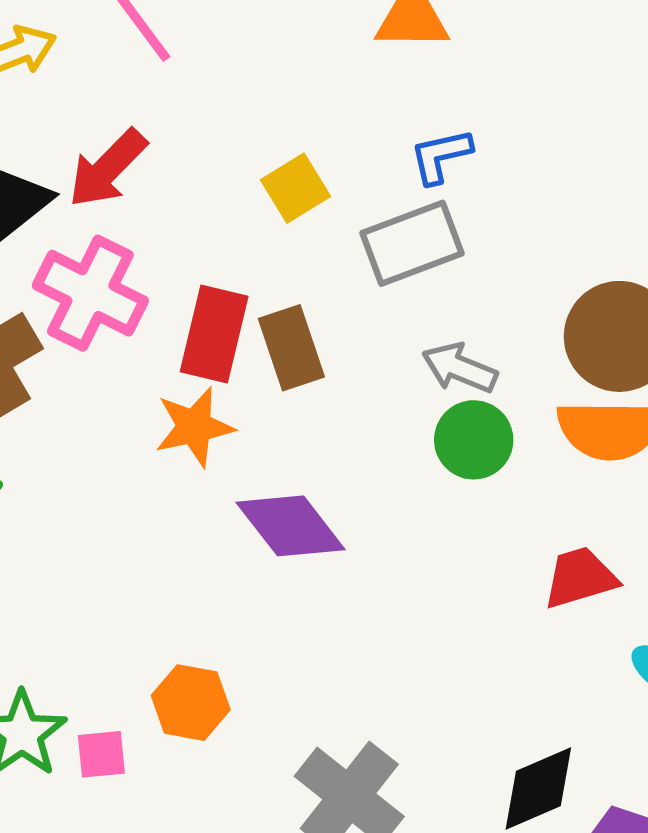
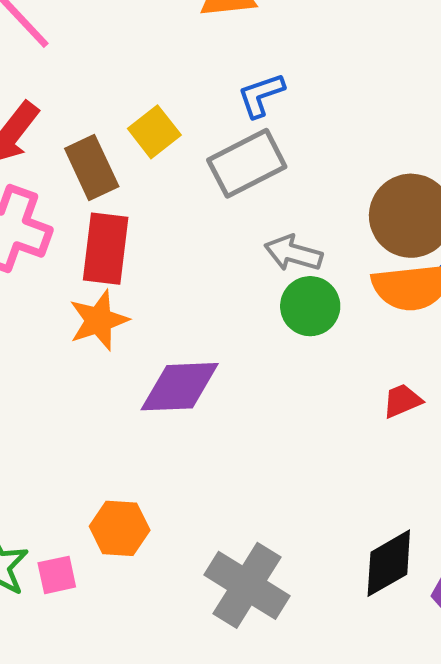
brown rectangle: (291, 348) -> (92, 167), moved
purple diamond: (291, 526) -> (180, 387), turned -48
red trapezoid: (580, 578) -> (402, 401), size x0.7

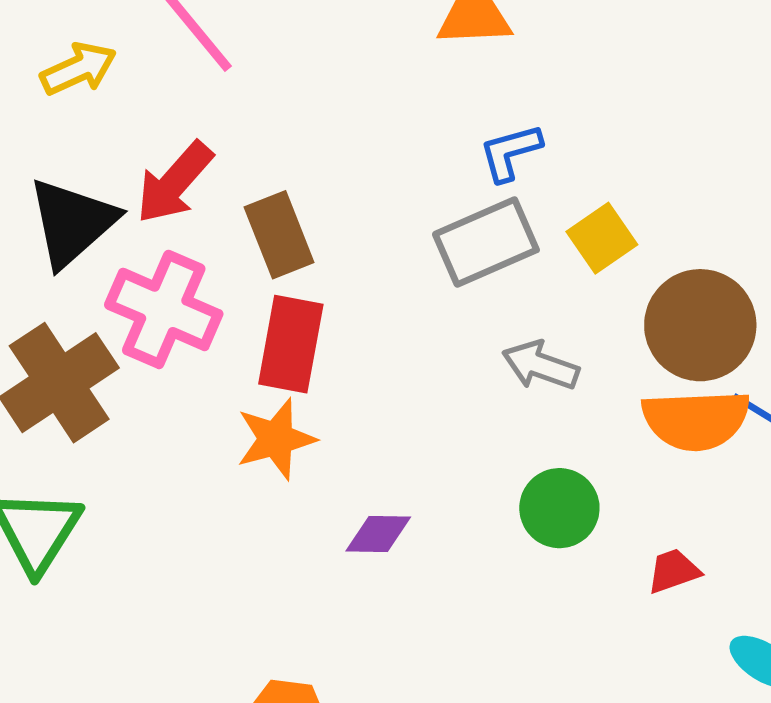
yellow square: (154, 132) -> (602, 238), moved
green circle: (310, 306) -> (559, 508), moved
purple diamond: (180, 387) -> (378, 534), size x0.6

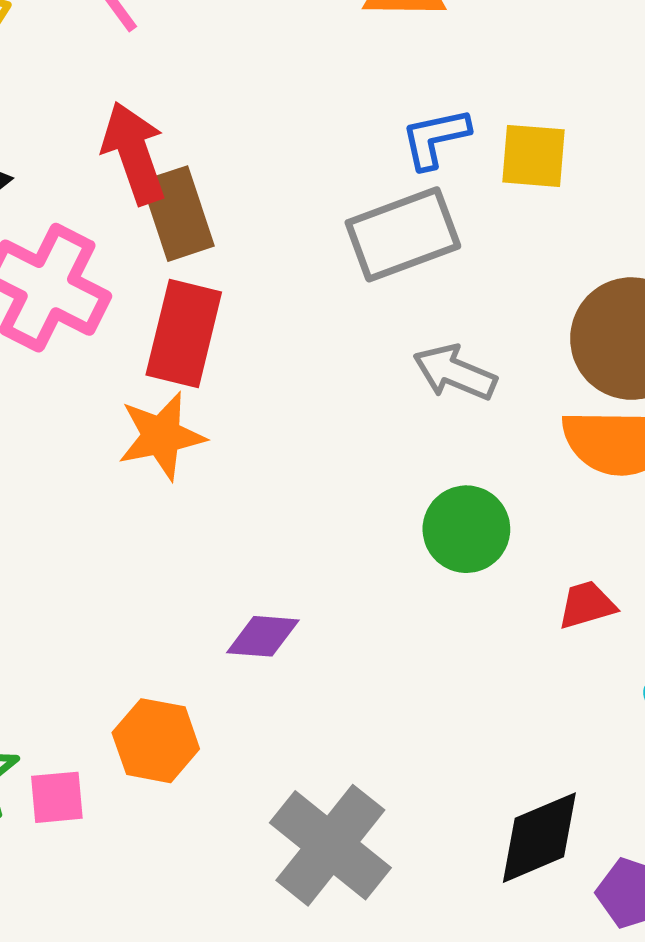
red arrow: (174, 183) -> (134, 153), moved, turned 116
yellow square: (602, 238) -> (534, 156), moved, turned 36
purple diamond: (378, 534) -> (263, 636), moved

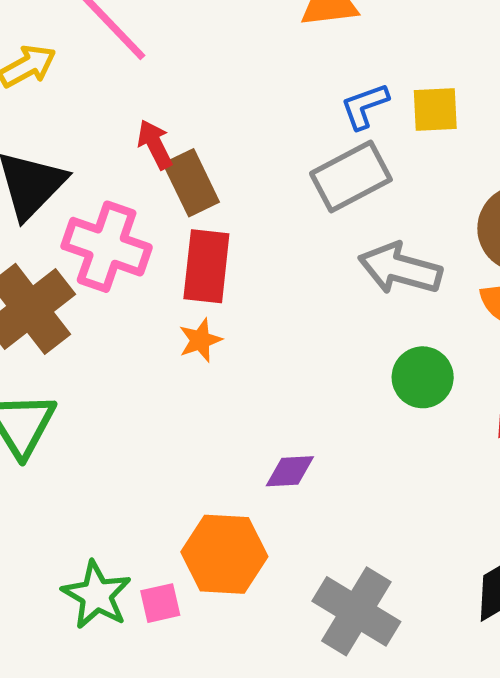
red arrow: (134, 153) -> (155, 144), size x0.7
gray arrow: (455, 373) -> (400, 269), size x1.4
orange star: (161, 436) -> (200, 340), size x0.7
orange hexagon: (156, 741) -> (224, 554), size x1.4

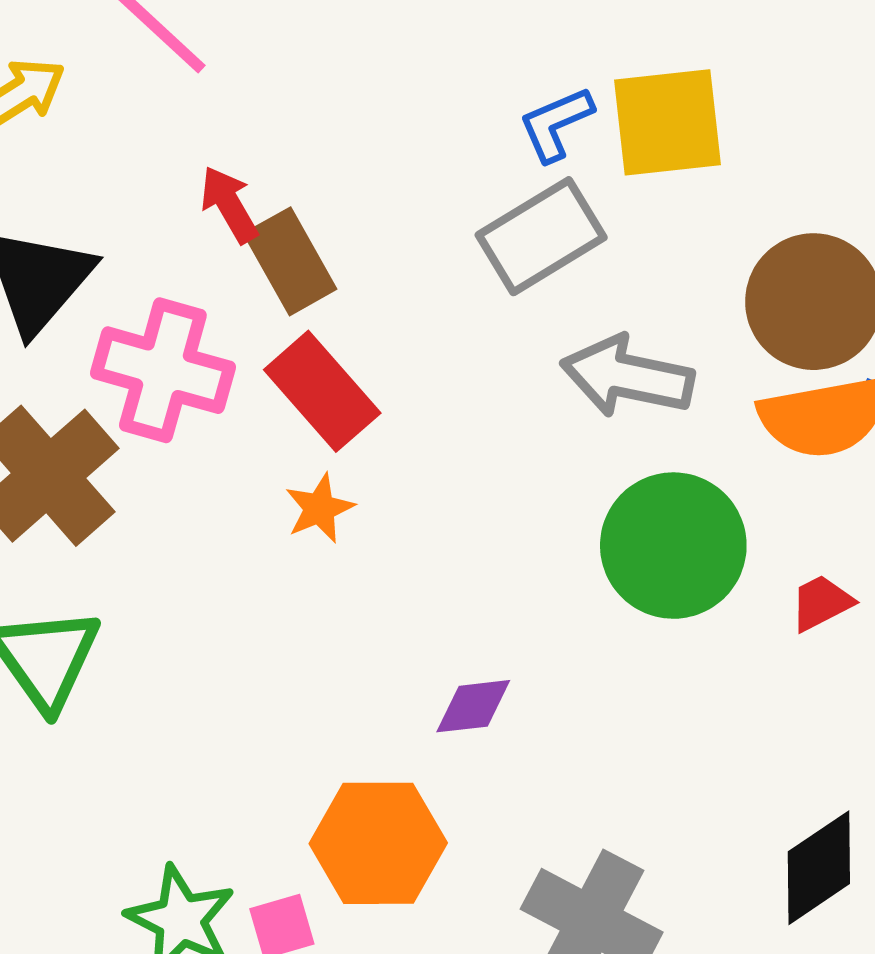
yellow square: (435, 109) -> (667, 122), size x1.5
red rectangle: (206, 266) -> (322, 391), turned -44
green circle: (423, 377) -> (673, 546), size x1.5

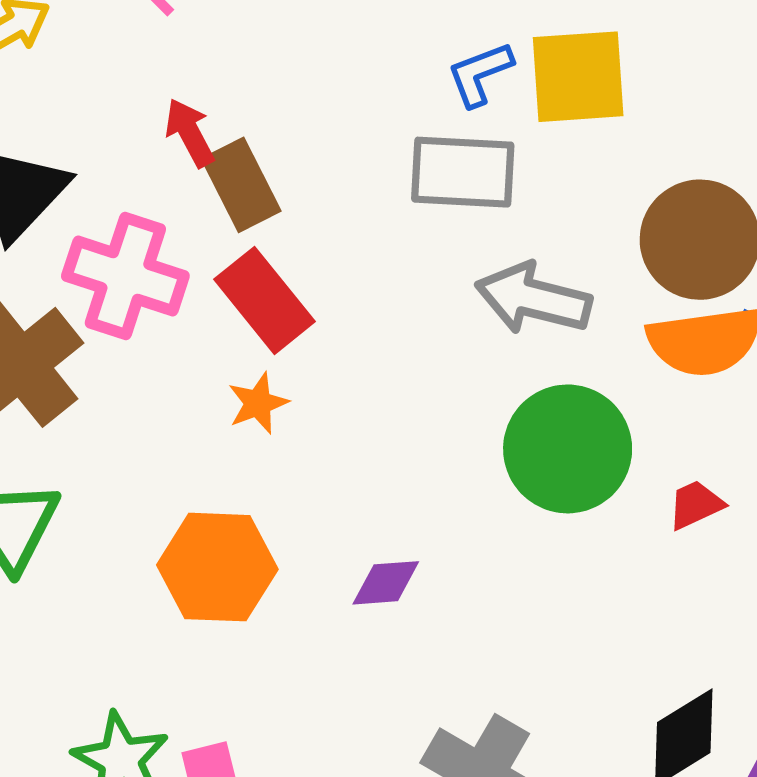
gray rectangle: (541, 236) -> (463, 172), turned 32
orange hexagon: (378, 843) -> (217, 567), moved

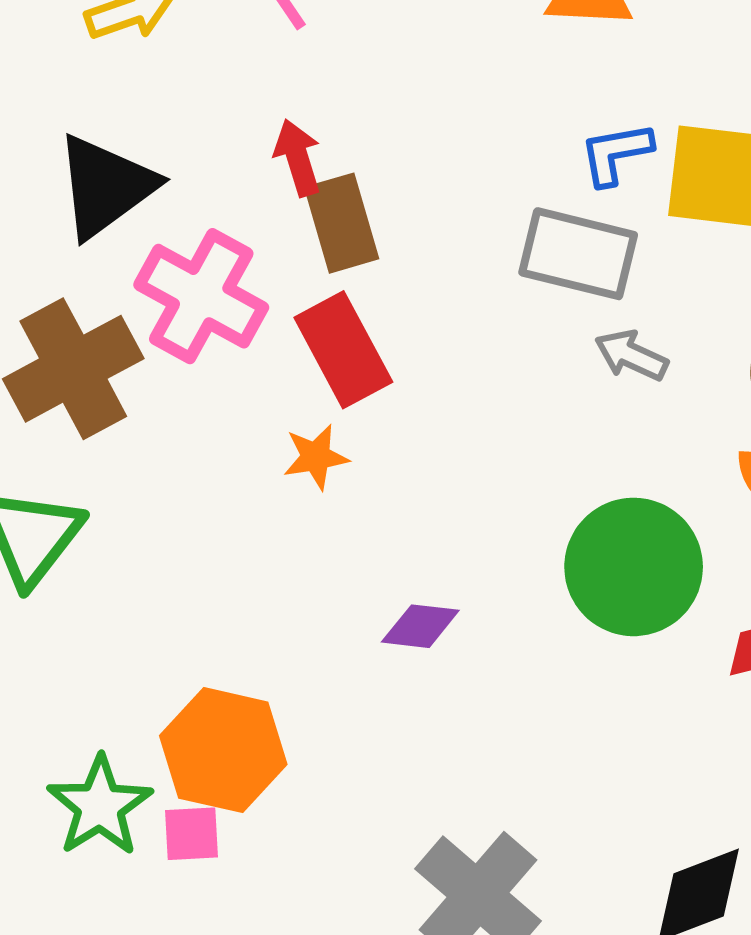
gray arrow: (533, 299) -> (631, 355), moved, size x0.6
orange hexagon: (217, 567) -> (223, 750), moved
purple diamond: (386, 583) -> (420, 626), moved

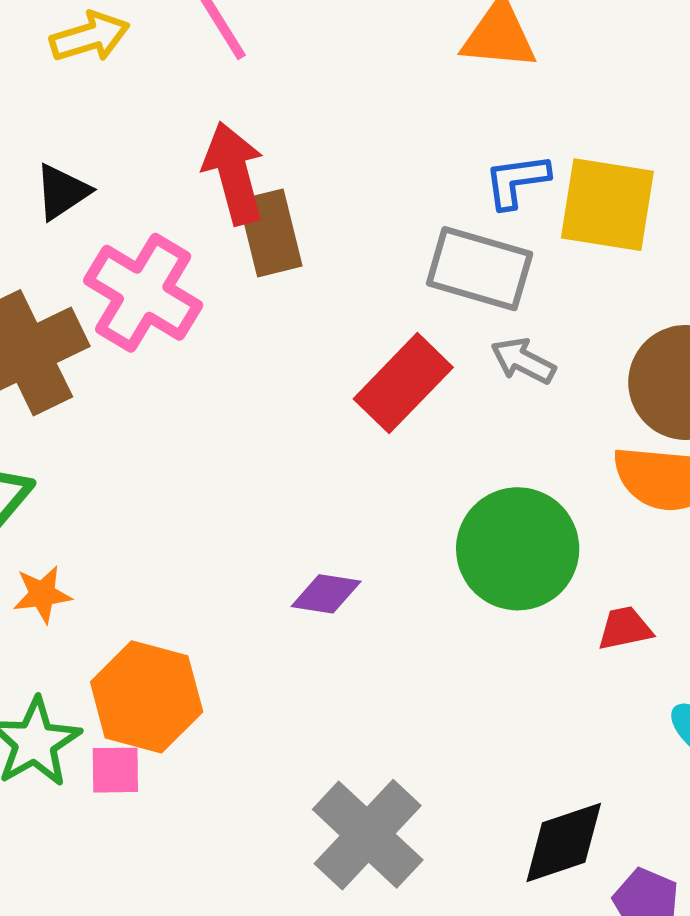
red arrow: (298, 158) -> (234, 173), size x1.5
black triangle: (106, 186) -> (62, 192), size x0.6
red rectangle: (343, 350) -> (403, 383), moved, turned 70
orange star: (316, 457) -> (42, 594), moved

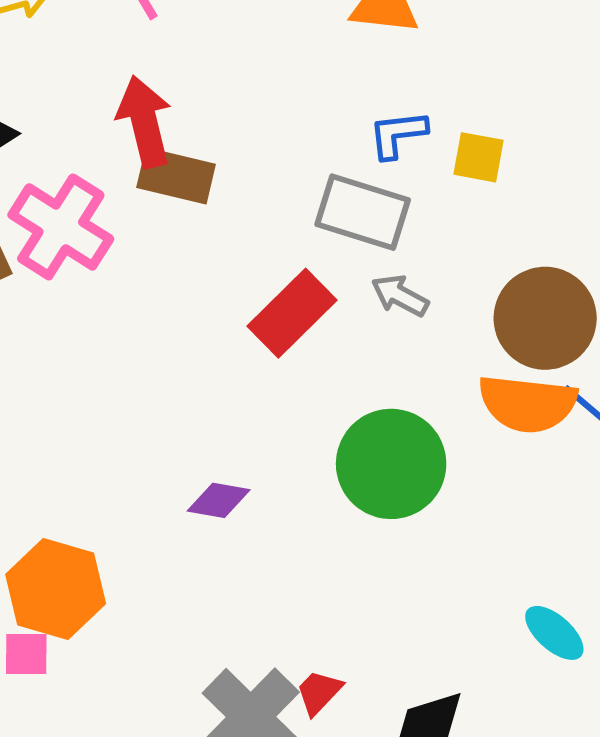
yellow square: (607, 205) -> (478, 157), size x0.6
brown rectangle: (270, 233) -> (176, 176), turned -64
red trapezoid: (625, 628) -> (319, 692), moved, turned -36

